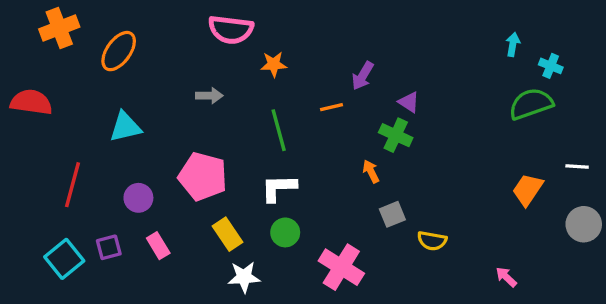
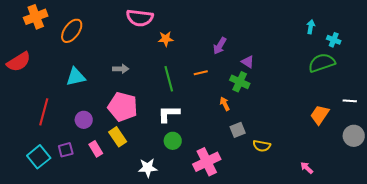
gray arrow: (209, 96) -> (121, 69), moved
red semicircle: (31, 102) -> (19, 62), turned 140
orange line: (331, 107) -> (201, 73), moved
yellow rectangle: (227, 234) -> (118, 137), moved
pink cross: (341, 267) -> (207, 162), turned 32

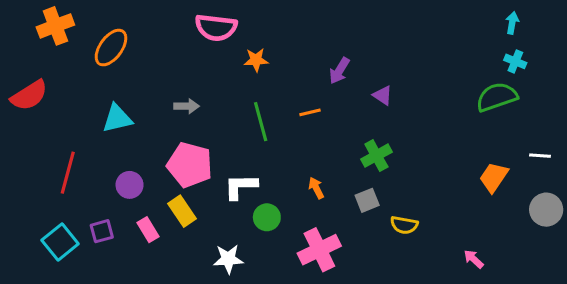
cyan arrow: (311, 27) -> (512, 23), moved
green cross: (240, 82) -> (376, 156), moved, turned 36
orange arrow: (225, 104) -> (316, 188), moved
white L-shape: (169, 114) -> (241, 186), moved

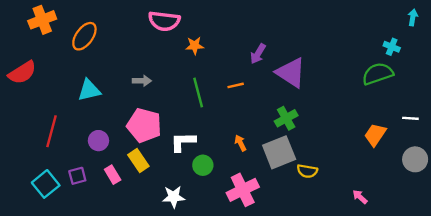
cyan arrow: (512, 23) -> (413, 17), moved
purple triangle: (383, 95) -> (291, 73), size x2.0
gray square: (367, 200) -> (279, 152), size x1.8

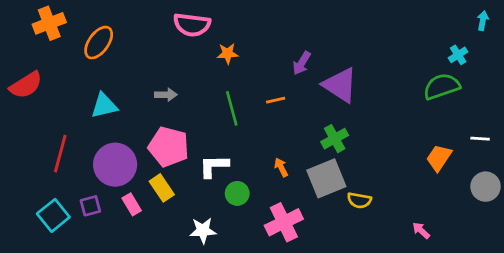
cyan cross: (392, 47) -> (458, 55), turned 35
purple circle: (98, 141) -> (115, 165), size x1.8

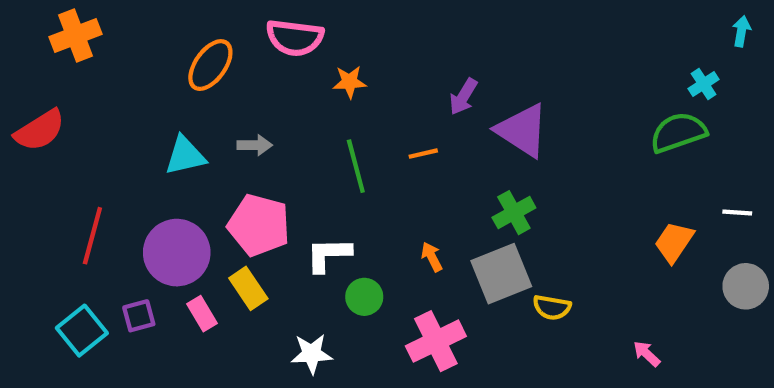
orange ellipse: (99, 43) -> (210, 65), moved
cyan triangle: (104, 106) -> (185, 156), moved

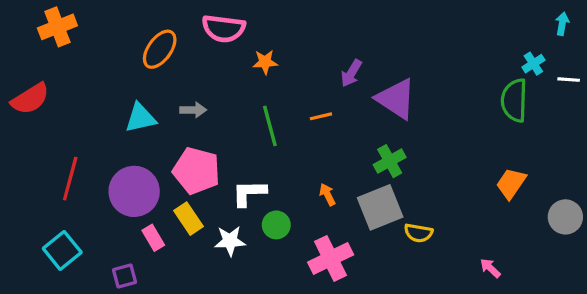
green semicircle: (678, 132) -> (514, 100), turned -69
white line: (737, 213) -> (569, 80), moved
purple square: (139, 316) -> (125, 276), moved
white star: (312, 354) -> (230, 241), moved

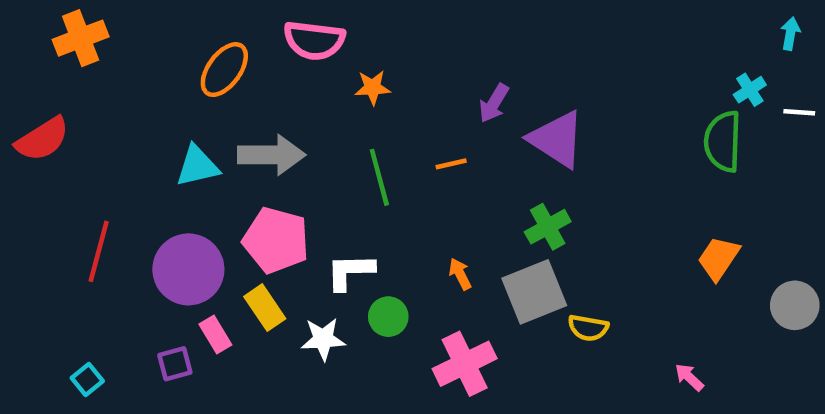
gray arrow: (193, 110) -> (271, 155), size x1.8
cyan square: (62, 250) -> (87, 379), moved, size x0.6
purple square: (125, 276) -> (175, 364), moved

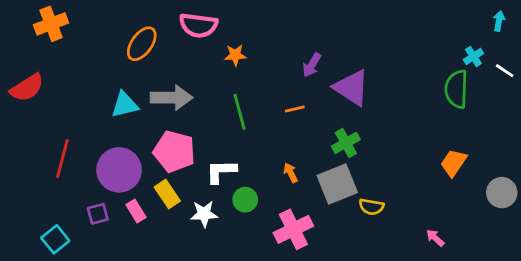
white line: (799, 112) -> (505, 71), turned 30
orange line: (451, 164) -> (295, 109), moved
purple square: (175, 364) -> (98, 214), moved
cyan square: (87, 379) -> (55, 239), size x1.4

